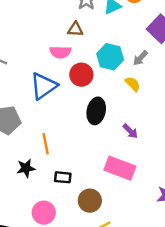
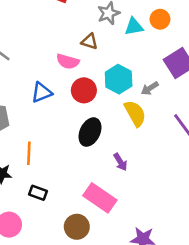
yellow semicircle: (133, 84) -> (135, 113), size x1.5
blue triangle: (44, 86) -> (42, 92), size x0.7
brown circle: (90, 201) -> (77, 227), moved

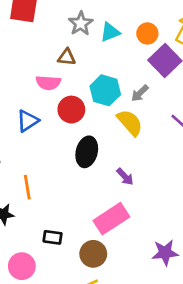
orange circle: (160, 19) -> (147, 33), moved
black rectangle: (38, 193) -> (53, 237), moved
pink rectangle: (100, 198) -> (111, 219), turned -56

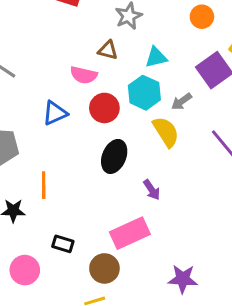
cyan triangle: (110, 32) -> (156, 57), moved
orange circle: (147, 33) -> (202, 17), moved

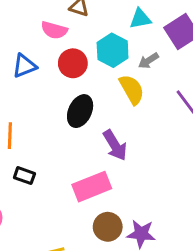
cyan triangle: (156, 57) -> (140, 19), moved
purple arrow: (152, 190) -> (115, 145), size x1.5
black rectangle: (63, 244) -> (24, 176), moved
brown circle: (104, 268) -> (108, 227), moved

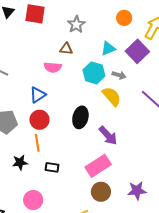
gray arrow: (148, 61) -> (119, 75), turned -120
red circle: (73, 63) -> (39, 120), moved
brown circle: (108, 227) -> (101, 192), moved

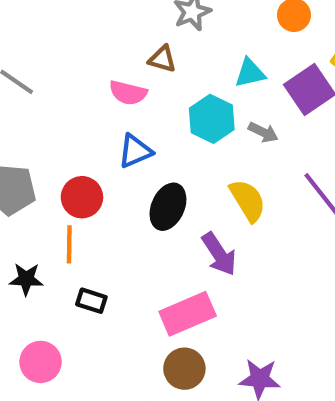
blue triangle: (38, 95) -> (135, 151), moved
yellow semicircle: (112, 96) -> (248, 200), moved

